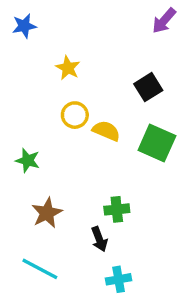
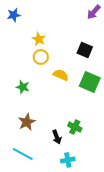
black square: (148, 87) -> (85, 50), turned -35
yellow circle: (75, 115) -> (41, 57), moved
green star: (28, 160) -> (23, 87), moved
green cross: (117, 209) -> (75, 127), moved, turned 32

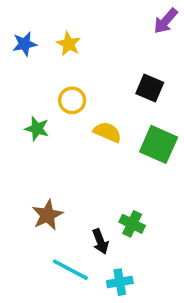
blue star: (14, 15) -> (25, 44), moved
yellow star: (39, 39) -> (69, 44), moved
green star: (23, 87) -> (37, 129), moved
cyan line: (23, 154) -> (70, 270), moved

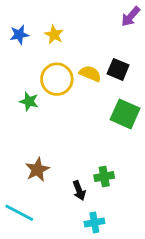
yellow circle: (72, 100) -> (57, 79), size x1.5
yellow semicircle: (107, 132) -> (90, 74), moved
green cross: (132, 224) -> (104, 177), turned -36
cyan line: (70, 270) -> (19, 213), moved

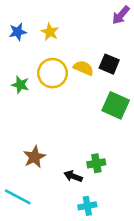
green star: (29, 101) -> (20, 85), moved
black arrow: (79, 190) -> (73, 176), turned 132

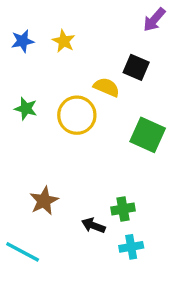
black square: (109, 64) -> (136, 67), moved
yellow circle: (52, 73) -> (77, 115), moved
cyan cross: (87, 206) -> (131, 247), moved

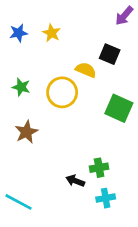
brown star: (44, 201) -> (26, 132), moved

